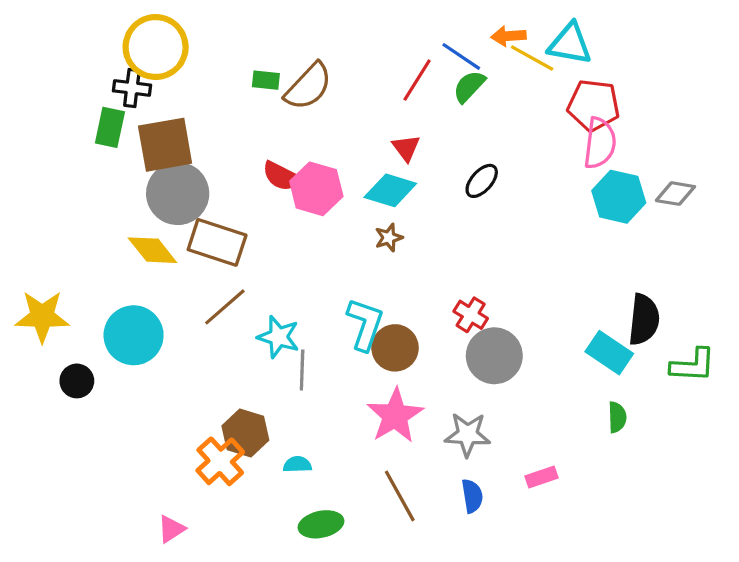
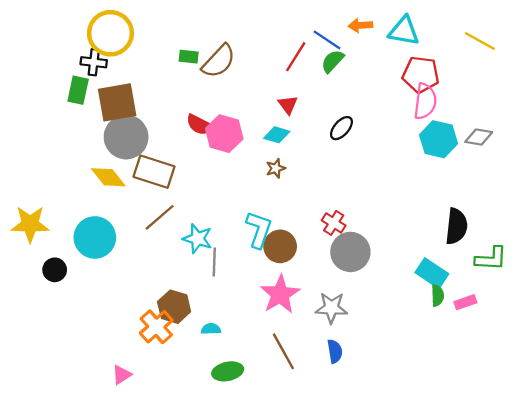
yellow line: (532, 58) -> (480, 41), moved
cyan diamond: (390, 190) -> (277, 135), size x0.7
cyan rectangle: (609, 353) -> (432, 273), moved
pink rectangle: (542, 477) -> (465, 302), moved

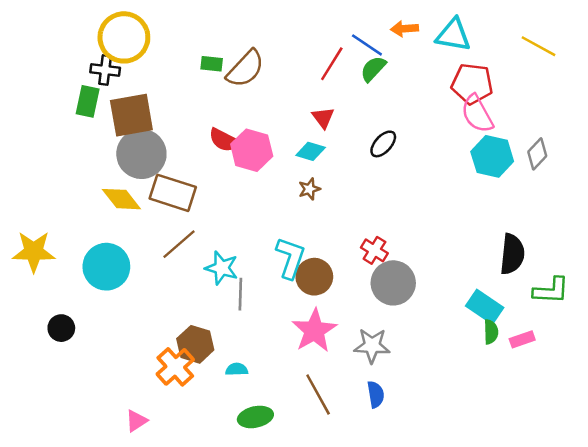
pink semicircle: (425, 101) -> (477, 114), turned 144
gray diamond: (479, 137) -> (537, 154), turned -56
black circle: (55, 270) -> (61, 328), moved

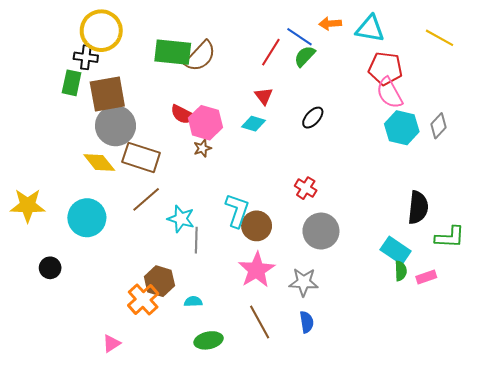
green rectangle: (212, 64) -> (173, 52), size x2.0
brown star: (309, 189) -> (202, 148), moved
red cross: (374, 250) -> (306, 188), moved

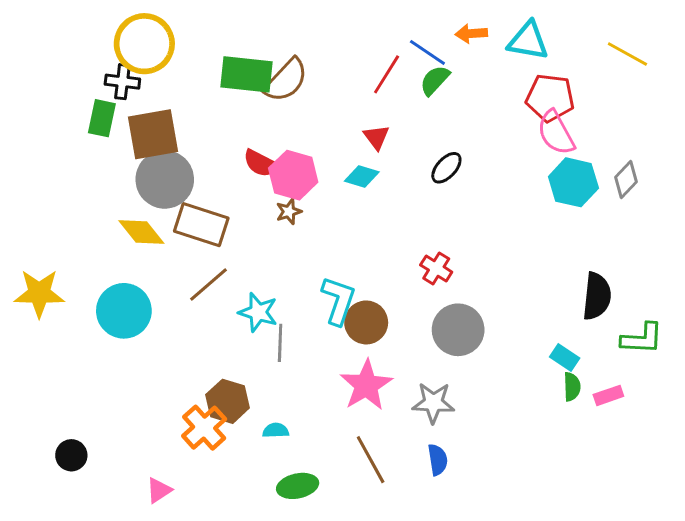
cyan rectangle: (396, 250) -> (565, 357), size x0.7
black circle: (50, 268) -> (71, 455), moved

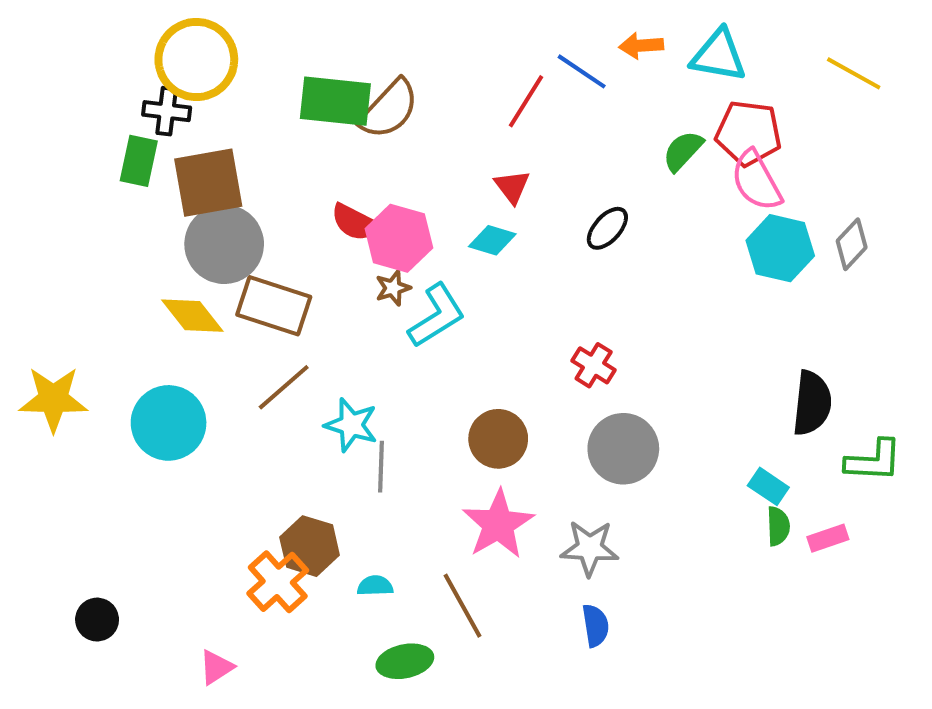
green semicircle: (435, 80) -> (683, 151), moved
cyan L-shape: (338, 301) -> (437, 316), moved, turned 39
brown line: (371, 460) -> (462, 606), moved

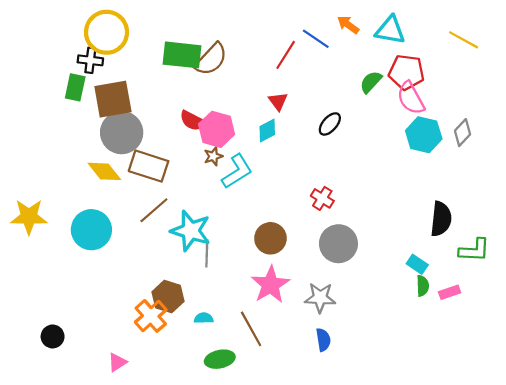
orange arrow: (641, 46) -> (348, 25), turned 40
cyan diamond: (492, 240) -> (267, 130), turned -45
cyan star: (351, 425) -> (191, 231), size x1.4

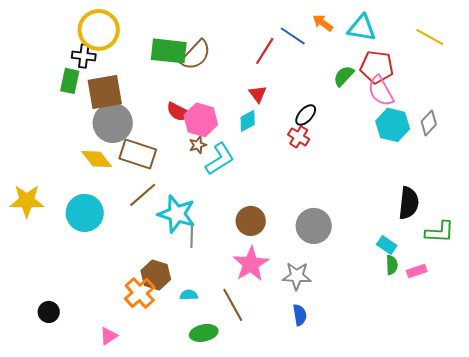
red cross: (322, 198) -> (299, 137), moved

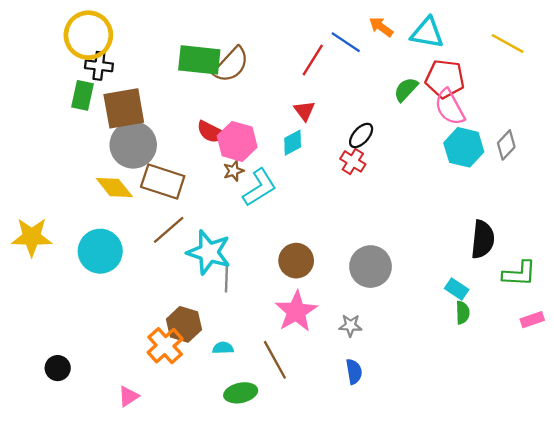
yellow circle: (99, 30) -> (88, 35), moved
pink rectangle: (417, 271) -> (532, 320), moved
gray star: (297, 276) -> (350, 326), size x0.7

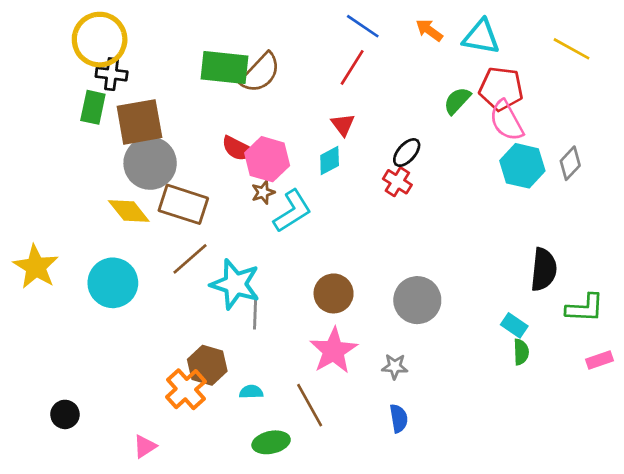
blue line: (346, 42) -> (363, 26), moved
yellow star: (32, 237) -> (36, 267), turned 30

